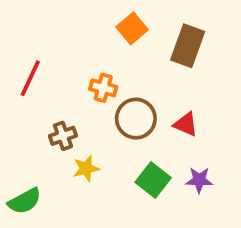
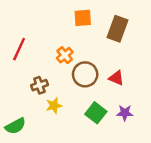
orange square: (132, 28) -> (83, 18), turned 36
orange cross: (103, 88) -> (65, 55), turned 35

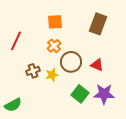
orange square: (83, 18) -> (55, 22), moved
yellow star: (54, 106) -> (52, 75), moved
purple star: (125, 113) -> (104, 94), size x1.5

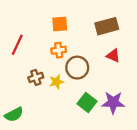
brown rectangle: (98, 24) -> (107, 26), turned 55
orange cross: (54, 46) -> (59, 50), turned 32
red triangle: (97, 65) -> (113, 56), moved

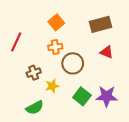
orange square: (60, 24) -> (56, 22), turned -35
yellow star: (57, 82) -> (52, 86), moved
green semicircle: (14, 114) -> (35, 108), moved

